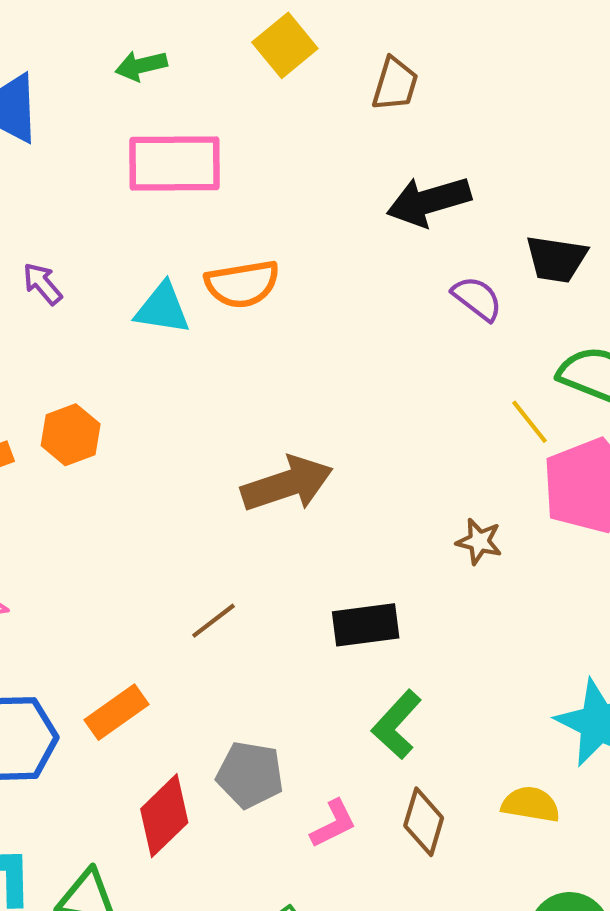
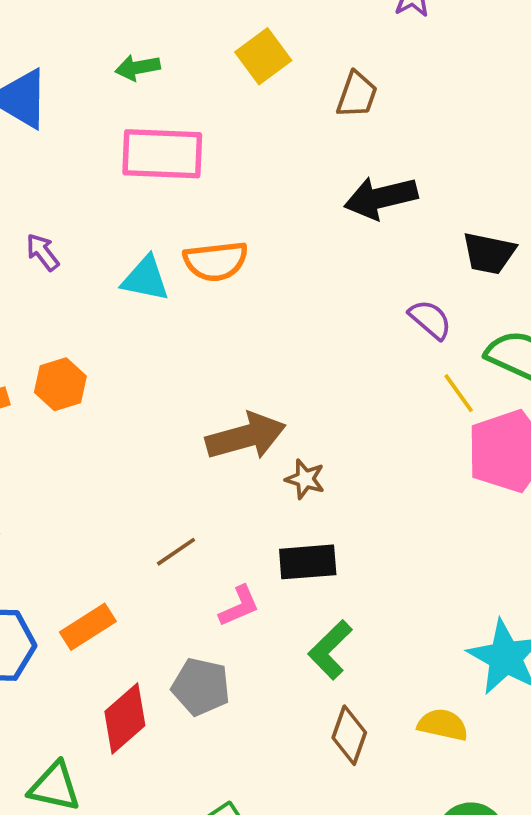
purple semicircle: (477, 298) -> (430, 319), moved
brown star: (479, 541) -> (305, 479), moved
pink L-shape: (333, 824) -> (239, 606), moved

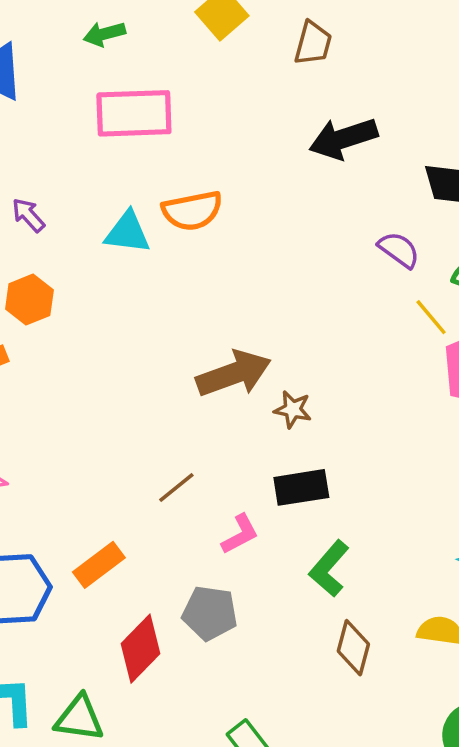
orange hexagon: (60, 384) -> (29, 300), moved

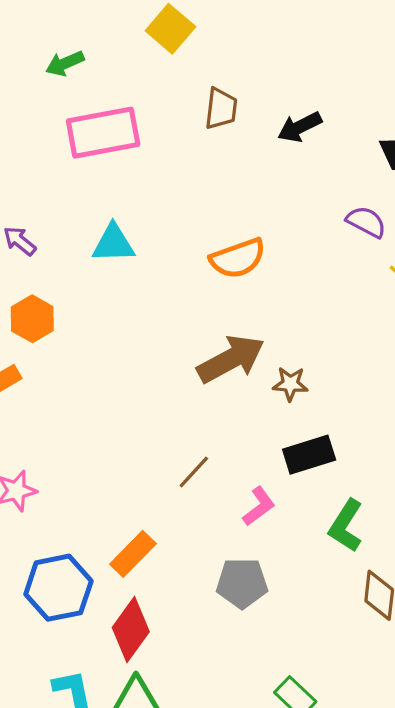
brown trapezoid: (313, 43) -> (221, 109), moved
black arrow: (343, 139) -> (300, 127), size x0.7
orange semicircle: (192, 211) -> (238, 258), moved
red diamond: (141, 649) -> (131, 630), moved

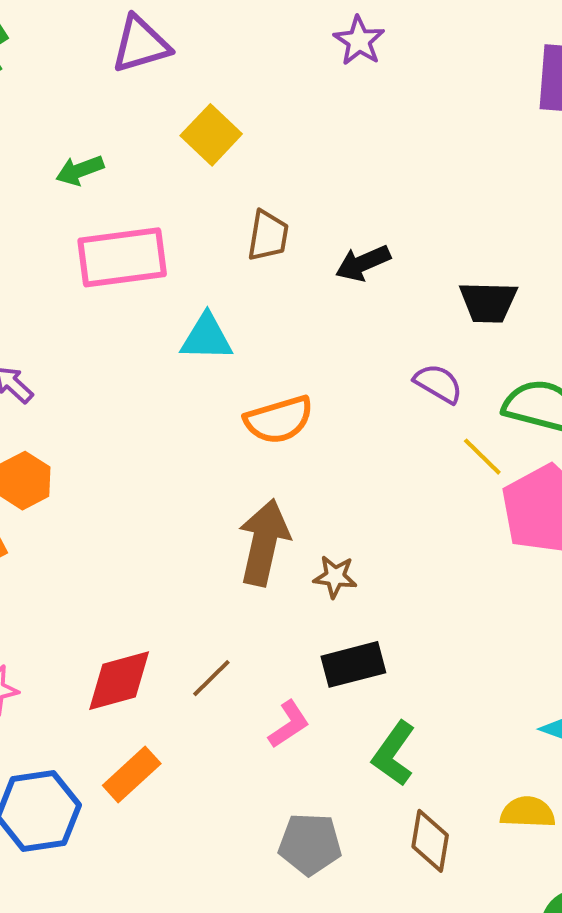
cyan triangle: (113, 243) -> (206, 337), moved
brown arrow: (231, 359) -> (264, 542), turned -52
gray pentagon: (242, 583) -> (310, 844), moved
red diamond: (131, 630) -> (119, 681), moved, turned 36

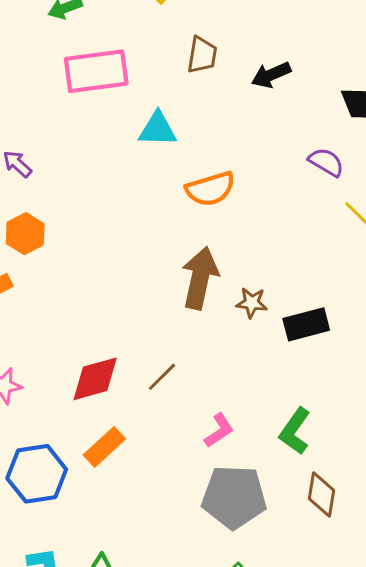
black rectangle: (353, 664) -> (306, 324), moved
pink L-shape: (289, 724) -> (219, 430), moved
gray pentagon: (310, 844) -> (234, 497), size x1.4

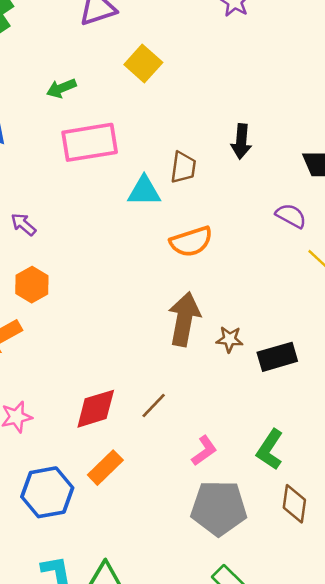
brown trapezoid: (202, 55) -> (183, 167), moved
black arrow: (271, 75) -> (241, 141), turned -60

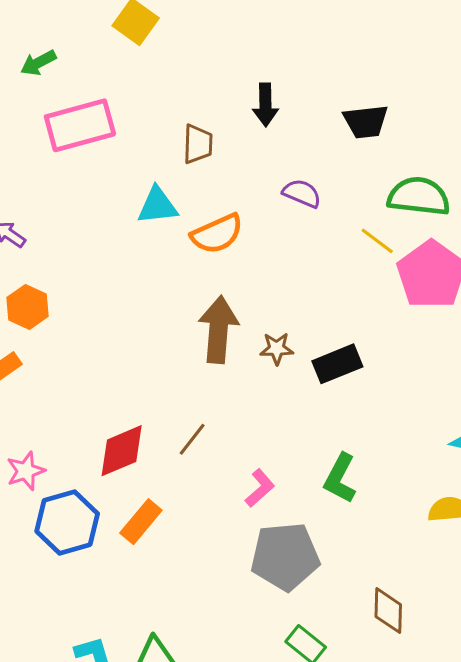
cyan triangle: (144, 191) -> (157, 206), moved
purple semicircle: (291, 216) -> (302, 193), moved
blue hexagon: (47, 492) -> (67, 522), moved
brown diamond: (294, 504) -> (388, 611), moved

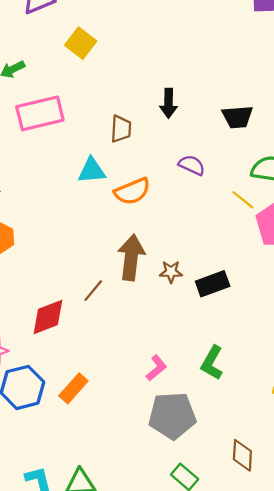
brown line: (192, 439) -> (93, 291), moved
red diamond: (122, 451) -> (48, 317), moved

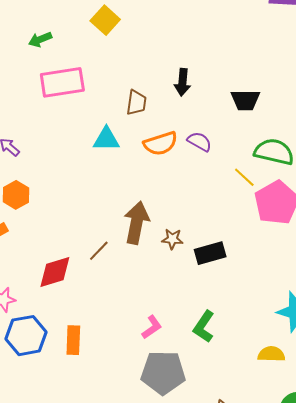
orange semicircle: (132, 191) -> (161, 143), moved
orange rectangle: (73, 388) -> (73, 340), turned -44

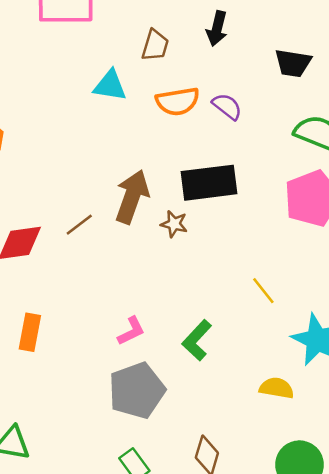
yellow line: (244, 177) -> (263, 291), moved
black rectangle: (210, 253) -> (209, 183), moved, size x1.4
gray pentagon: (163, 373) -> (137, 390), turned -30

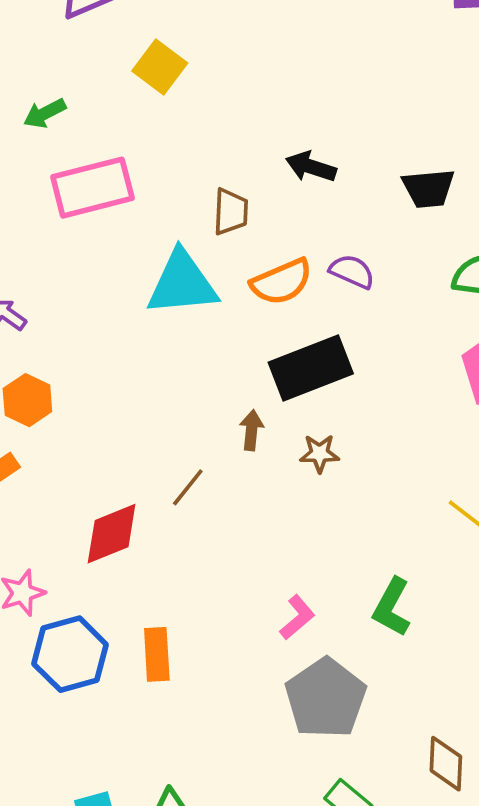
black arrow: (217, 29) -> (311, 167), turned 108
cyan triangle: (110, 86) -> (182, 283), size x1.5
black rectangle: (209, 183) -> (311, 368), moved
brown arrow: (132, 197) -> (251, 430), size x0.5

